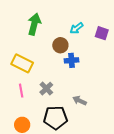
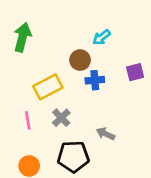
green arrow: (34, 24) -> (22, 37), moved
purple square: (102, 33) -> (135, 72), moved, turned -32
yellow rectangle: (22, 63) -> (48, 87), moved, turned -55

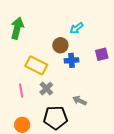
yellow rectangle: (48, 87) -> (36, 65), turned 55

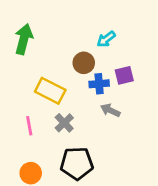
purple square: (102, 54) -> (124, 75), moved
gray arrow: (80, 101) -> (110, 110), moved

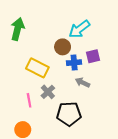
cyan arrow: (106, 39) -> (79, 29), size x1.5
pink line: (29, 126) -> (29, 100), moved
black pentagon: (77, 163) -> (69, 114), moved

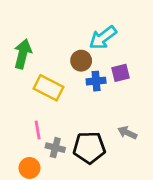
green arrow: (18, 29) -> (23, 54), moved
gray arrow: (82, 82) -> (127, 133), moved
gray cross: (48, 92) -> (55, 148), moved, turned -32

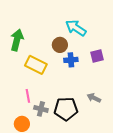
cyan arrow: (103, 38) -> (76, 28), turned 70
purple square: (121, 73) -> (97, 56), moved

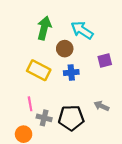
green arrow: (17, 40) -> (44, 28), moved
blue cross: (71, 60) -> (71, 72), moved

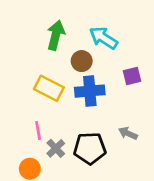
blue cross: (71, 72) -> (90, 91), size x1.5
gray cross: (44, 118) -> (56, 148), turned 32

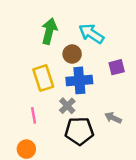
yellow rectangle: (49, 88) -> (43, 78), turned 45
gray cross: (56, 148) -> (67, 106), moved

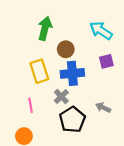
cyan arrow: (91, 34) -> (101, 31), moved
black pentagon: (79, 131) -> (72, 120), turned -30

